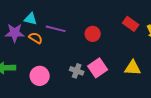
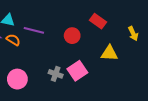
red rectangle: (131, 24) -> (98, 21), moved
yellow triangle: (133, 68) -> (109, 53), moved

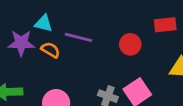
red rectangle: (98, 21) -> (165, 25), turned -42

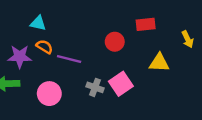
purple line: (78, 37) -> (69, 59), moved
purple star: (21, 43) -> (20, 57), moved

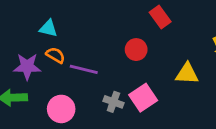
red rectangle: (146, 24) -> (160, 17), moved, turned 60

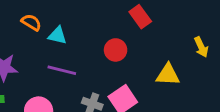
cyan triangle: (48, 28) -> (57, 35), moved
orange semicircle: (55, 55) -> (31, 22), moved

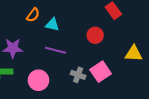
orange semicircle: (31, 22) -> (33, 15), turned 96

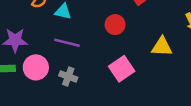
gray cross: (78, 75) -> (68, 77), moved
pink circle: (38, 80) -> (36, 67), moved

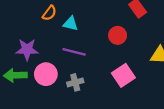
gray cross: (68, 77) -> (75, 82), turned -35

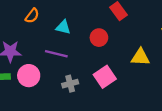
cyan triangle: (71, 24) -> (63, 27), moved
gray cross: (75, 82) -> (70, 84), moved

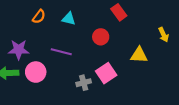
cyan triangle: (63, 27) -> (69, 19), moved
gray cross: (70, 84) -> (84, 83), moved

